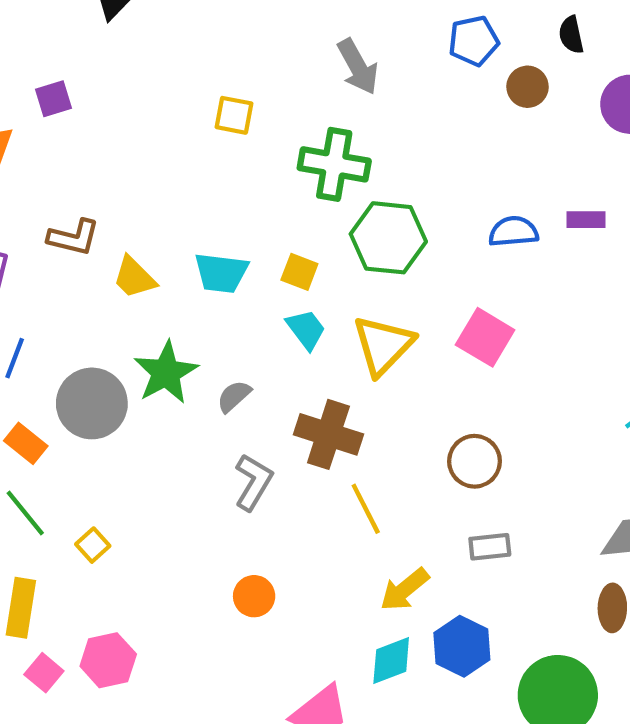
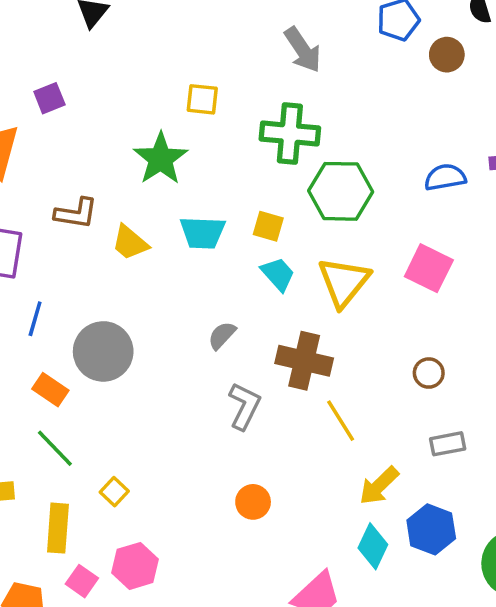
green star: (166, 373) -> (161, 159), moved
brown circle: (475, 461) -> (429, 373), size x0.7
yellow square: (93, 545) -> (114, 492), moved
cyan diamond: (391, 660) -> (373, 546), turned -39

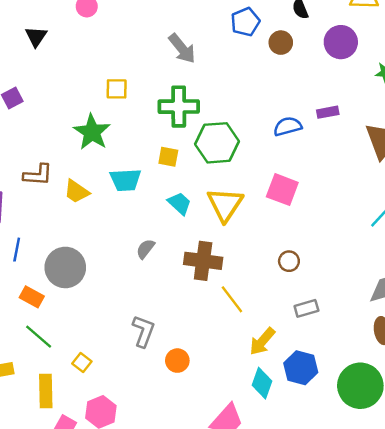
yellow square: (268, 226) -> (168, 157), moved
gray L-shape: (244, 406) -> (143, 331), moved

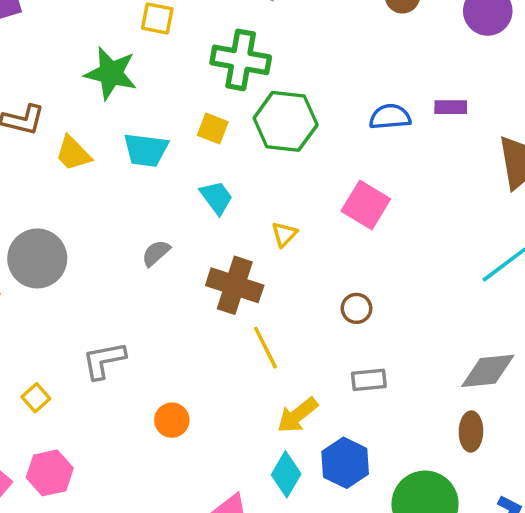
green star: (92, 132) -> (111, 73), turned -30
yellow triangle: (225, 204) -> (284, 234), moved, size x0.5
gray L-shape: (143, 331) -> (104, 360), moved, turned -132

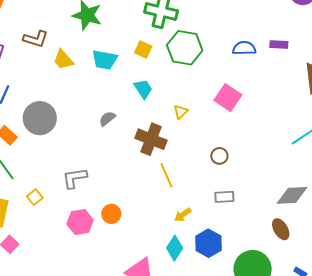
yellow arrow: (297, 415) -> (183, 215), size x0.7
brown ellipse: (471, 431) -> (281, 229), turned -35
pink hexagon: (50, 473) -> (80, 222), moved

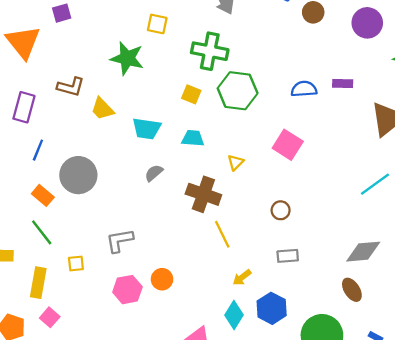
cyan trapezoid: (105, 60) -> (147, 129), moved
cyan trapezoid: (143, 89) -> (193, 138), turned -50
yellow square: (35, 197) -> (76, 264), turned 35

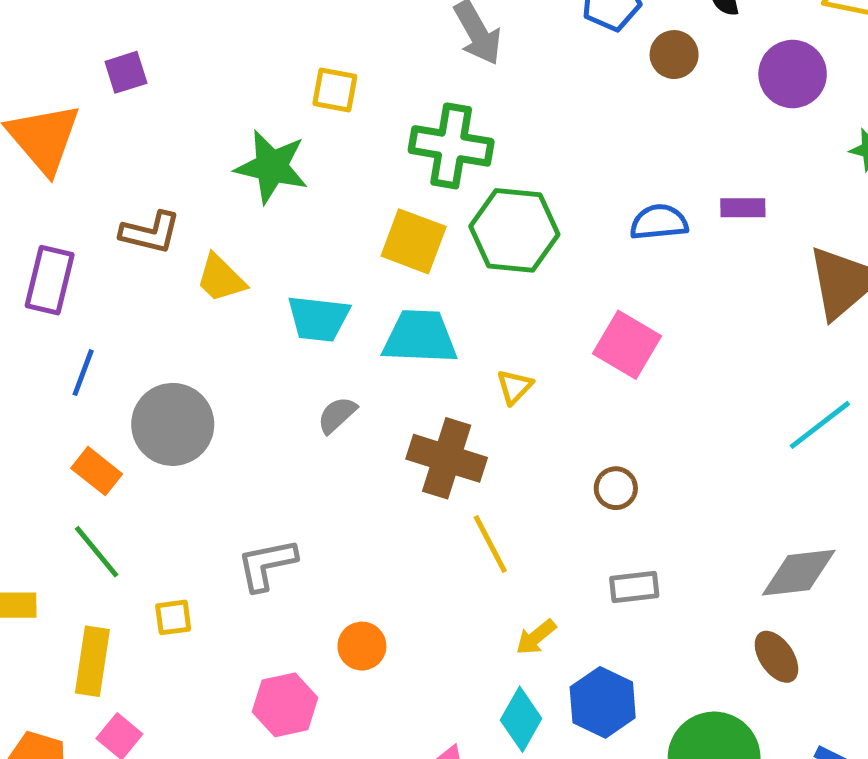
yellow square: (191, 94) -> (414, 241), size x1.5
cyan trapezoid: (193, 138) -> (420, 337), size x1.5
pink hexagon: (127, 290) -> (285, 705), moved

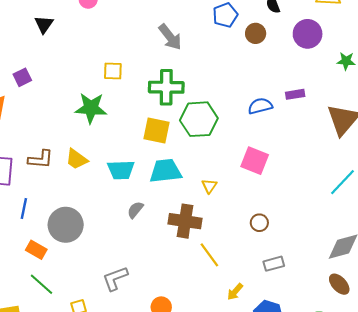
brown L-shape: (150, 233) -> (40, 159), moved

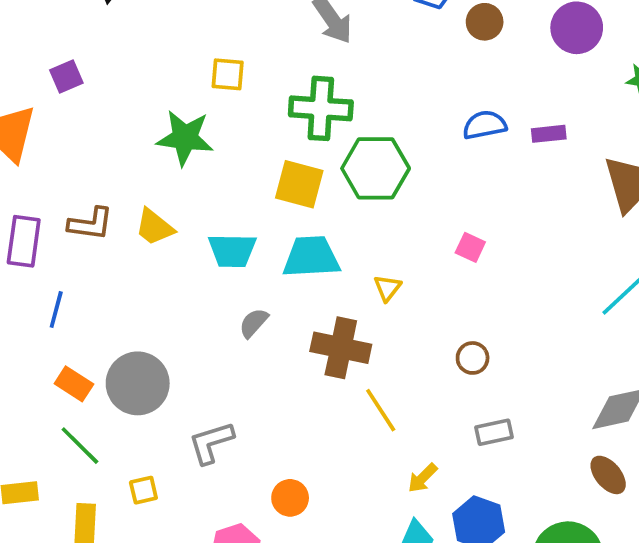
blue semicircle: (260, 106) -> (485, 125), moved
pink square: (255, 161) -> (470, 247), size x0.6
gray circle: (66, 225) -> (138, 383), moved

